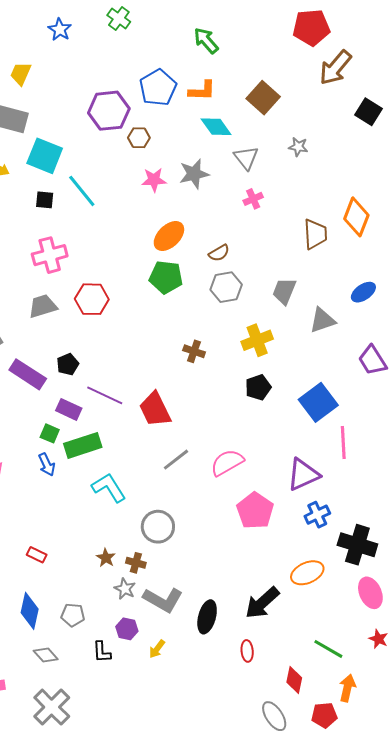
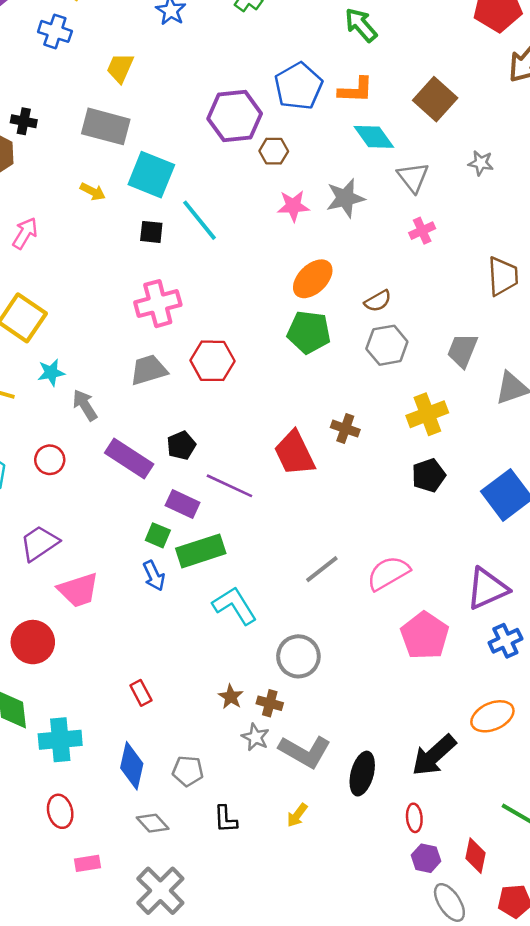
red trapezoid: (155, 409) -> (295, 453), moved
red rectangle: (37, 555) -> (141, 693), turned 36
purple hexagon: (127, 629) -> (426, 858), moved

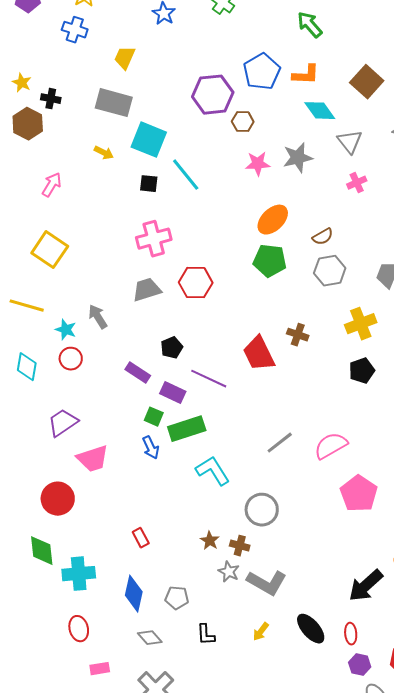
cyan star: (51, 373) -> (66, 330), moved, turned 30
purple rectangle: (129, 458) -> (138, 373), moved, size x0.7
black ellipse: (362, 774) -> (311, 629), moved, turned -56

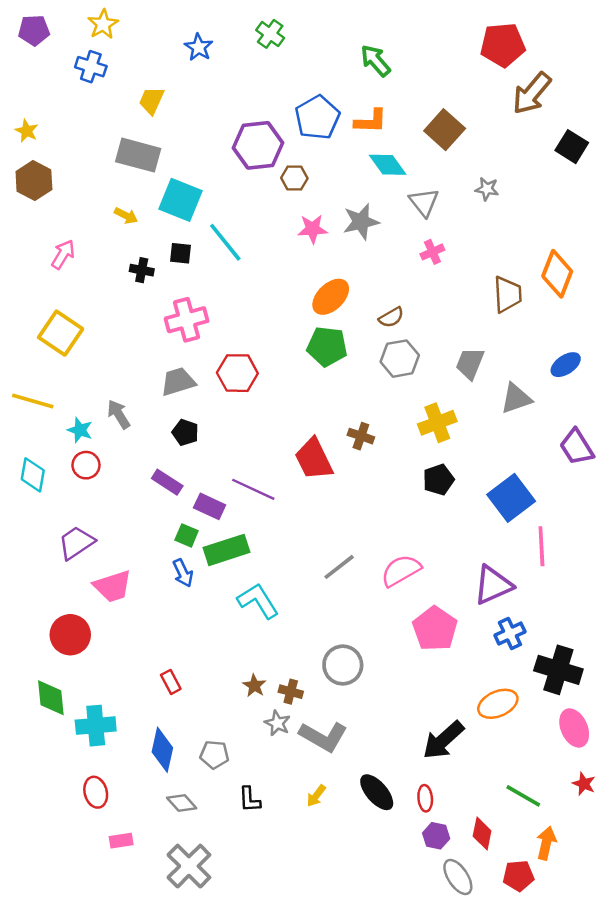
black cross: (51, 99) -> (142, 270), moved
black pentagon: (172, 348) -> (185, 432), moved, turned -30
gray circle: (262, 510) -> (343, 665), moved

